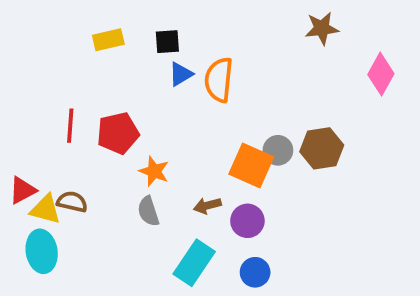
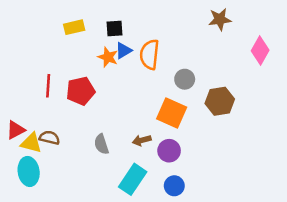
gray circle: (278, 150) -> (185, 79), moved
orange star: (154, 171) -> (108, 57), moved

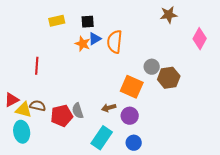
gray circle: (185, 79) -> (152, 67), moved
red pentagon: (81, 91) -> (62, 116), moved

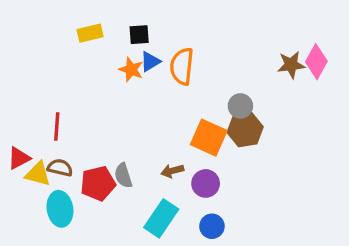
brown star: (169, 15) -> (291, 65), moved
red line: (37, 66) -> (57, 126), moved
brown hexagon: (169, 78) -> (245, 130), moved
cyan ellipse: (22, 132) -> (60, 209), moved

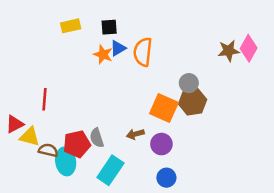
brown semicircle: (60, 168) -> (48, 150), moved
cyan ellipse: (60, 209) -> (66, 161), moved
cyan rectangle: (161, 218) -> (110, 170), moved

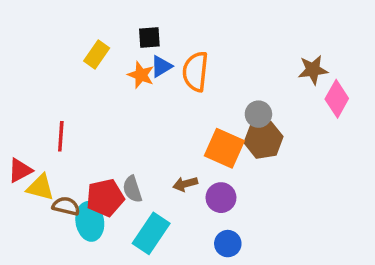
yellow rectangle: (71, 26) -> (97, 55), moved, turned -42
pink diamond: (249, 48) -> (337, 99), moved

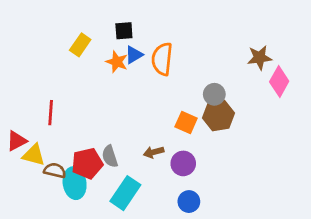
orange square: (224, 148) -> (186, 122), size x0.7

